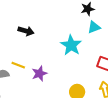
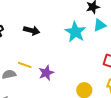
cyan star: (71, 45) -> (75, 32), moved

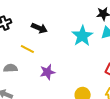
yellow line: (25, 65) -> (27, 49), moved

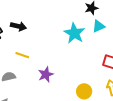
black arrow: (39, 28) -> (18, 26), moved

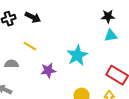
cyan star: (74, 33) -> (77, 55), moved

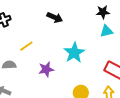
black arrow: (33, 17) -> (55, 17), moved
yellow line: (30, 46) -> (26, 46), turned -64

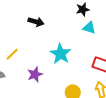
cyan triangle: (107, 31) -> (89, 28), turned 40

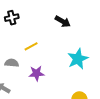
purple star: (35, 74) -> (36, 73), moved

